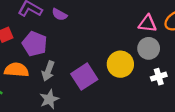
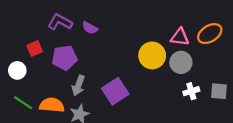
purple pentagon: (35, 44) -> (65, 58), turned -30
yellow circle: (120, 64) -> (152, 55), moved
orange semicircle: (17, 70) -> (52, 105), moved

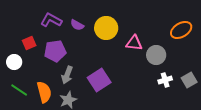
pink triangle: (180, 37) -> (134, 43), moved
yellow circle: (152, 55) -> (106, 28), moved
gray square: (219, 91) -> (189, 80), turned -35
orange semicircle: (52, 105) -> (44, 92), turned 70

